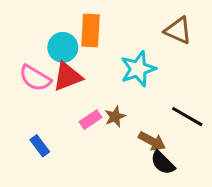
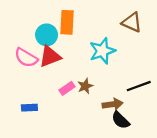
black line: (187, 117) -> (139, 86), turned -50
brown arrow: (152, 141) -> (113, 104), turned -36
blue rectangle: (40, 146) -> (29, 108), turned -56

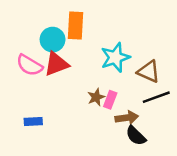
brown triangle: (132, 22) -> (149, 72), moved
pink rectangle: (67, 88) -> (110, 100), moved, turned -35

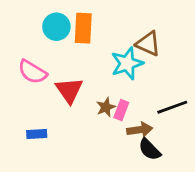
cyan circle: (53, 40) -> (56, 27), moved
red triangle: (56, 64) -> (69, 90), moved, turned -44
brown triangle: (149, 72) -> (148, 44), moved

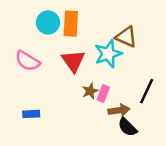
red triangle: (69, 90) -> (73, 61), moved
black line: (172, 107) -> (147, 91), turned -45

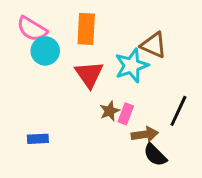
cyan circle: (48, 22) -> (45, 51), moved
pink semicircle: (28, 61) -> (32, 29), moved

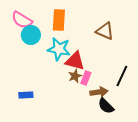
cyan star: (132, 66) -> (59, 49), moved, turned 30
red triangle: (89, 74) -> (75, 61), moved, turned -40

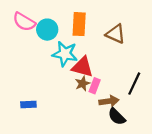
orange rectangle: (59, 20) -> (79, 24), moved
cyan circle: (31, 35) -> (47, 30), moved

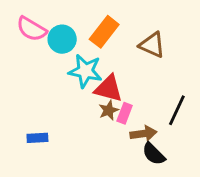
orange rectangle: (79, 24) -> (104, 32), turned 35

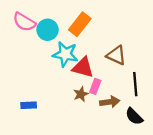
brown triangle: (152, 45) -> (116, 55), moved
brown star: (109, 110) -> (81, 94), moved
black line: (177, 110) -> (135, 84), turned -30
black semicircle: (154, 154) -> (134, 116), moved

